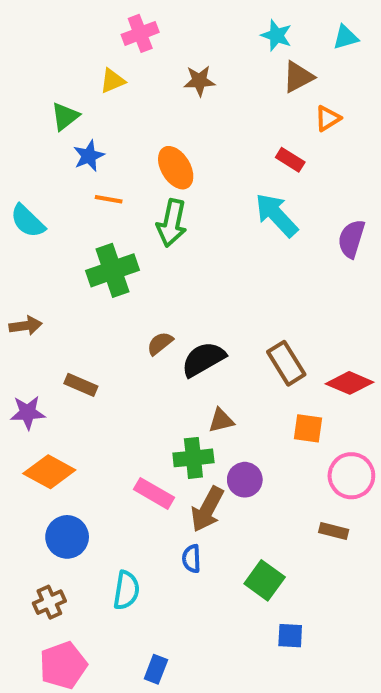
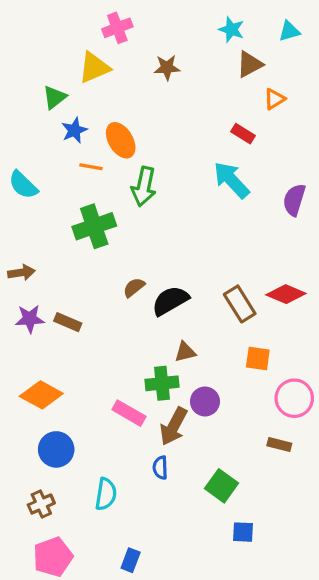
yellow triangle: (113, 81) -> (94, 68), size x1.5
orange ellipse: (176, 168) -> (121, 140), moved
red diamond: (349, 383) -> (286, 294), moved
purple star: (28, 413) -> (30, 319), moved

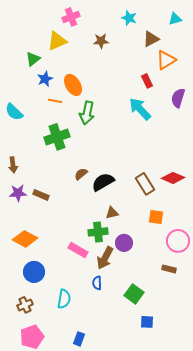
cyan star: (231, 30) -> (129, 18), moved
orange triangle: (274, 99) -> (166, 60), size x1.5
red rectangle: (243, 134) -> (147, 81), turned 32
purple semicircle: (294, 200) -> (178, 98), moved
brown arrow: (21, 273) -> (13, 165), turned 91

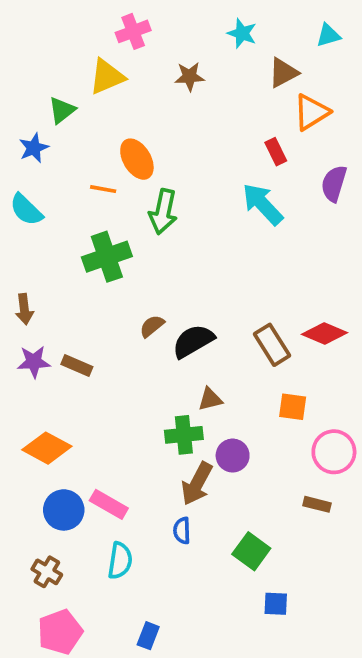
blue star: (45, 79) -> (34, 148), moved
pink rectangle: (78, 250) -> (109, 504), moved
brown cross: (25, 305) -> (47, 572), turned -35

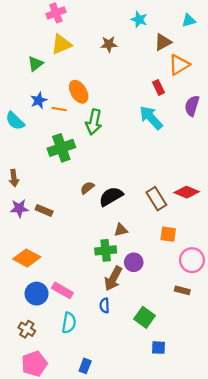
pink cross: (133, 31) -> (56, 13), moved
blue star: (34, 148) -> (39, 100), moved

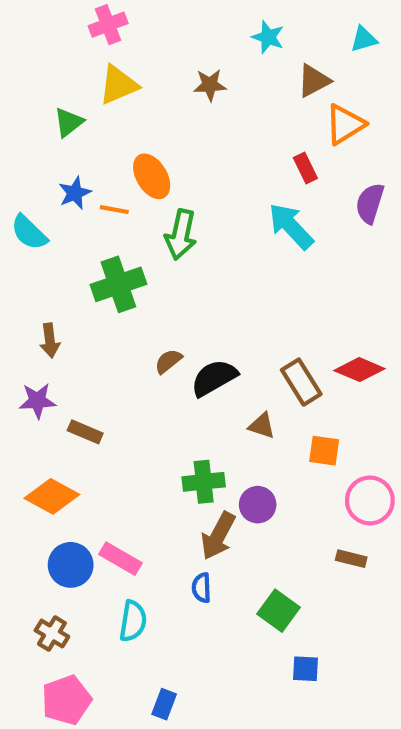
brown arrow: (14, 178) -> (50, 340), moved
brown rectangle: (44, 210) -> (85, 432), moved
brown triangle: (121, 230) -> (262, 426), moved, turned 32

